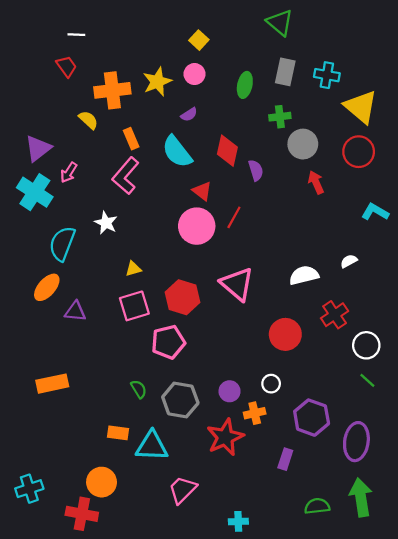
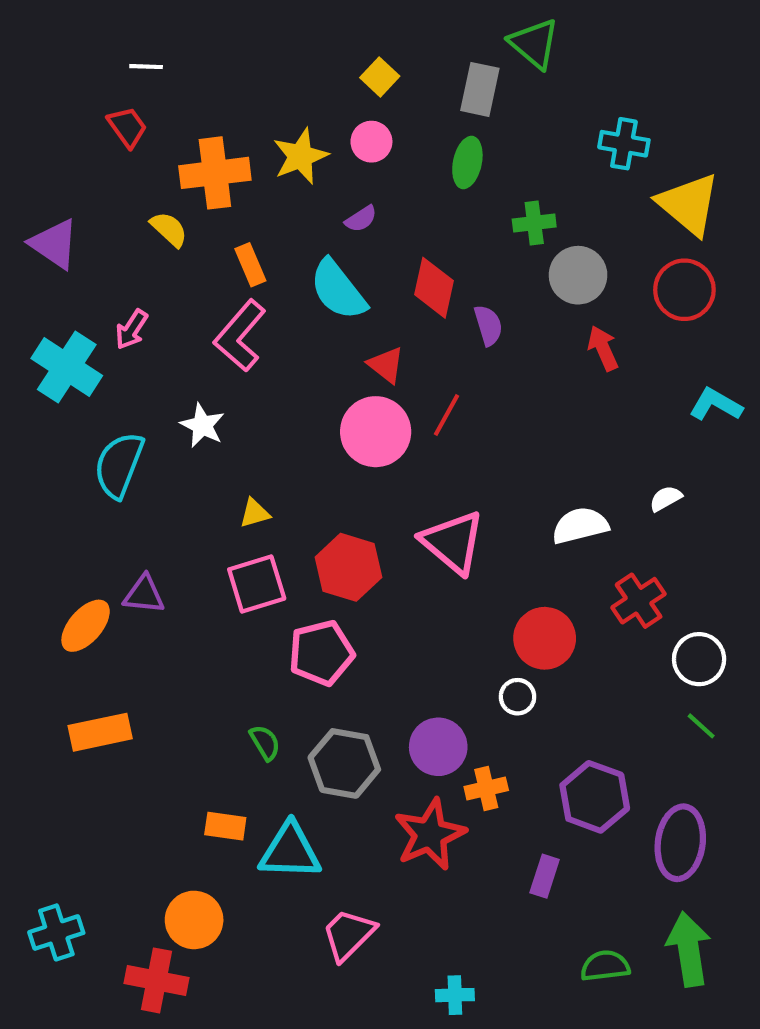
gray rectangle: (285, 72) -> (480, 89), moved
purple triangle: (38, 148) -> (54, 244), moved, turned -48
orange ellipse: (47, 287) -> (86, 626), moved
white circle: (271, 384) -> (517, 697), moved
purple circle: (230, 391) -> (438, 747), size x1.4

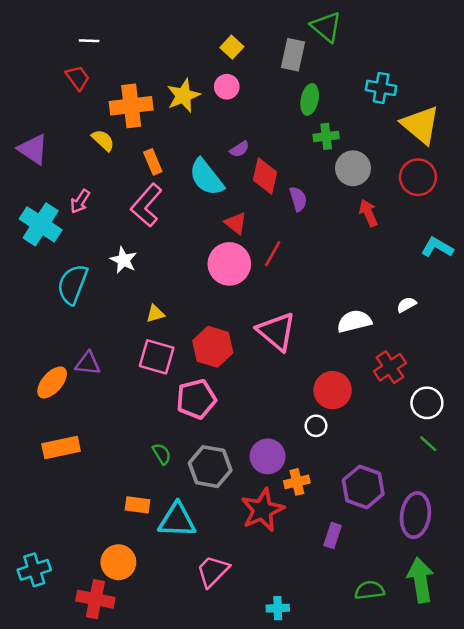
green ellipse: (467, 162) -> (310, 99), moved
purple semicircle: (361, 219) -> (240, 149), moved
pink square: (257, 584) -> (157, 357), turned 33

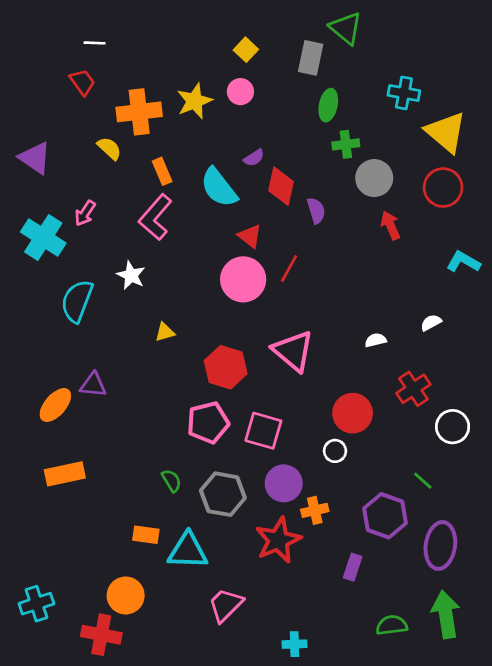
white semicircle: (354, 321) -> (376, 340), size x0.6
pink square: (157, 357) -> (263, 431), moved
green line: (428, 444) -> (423, 481), moved

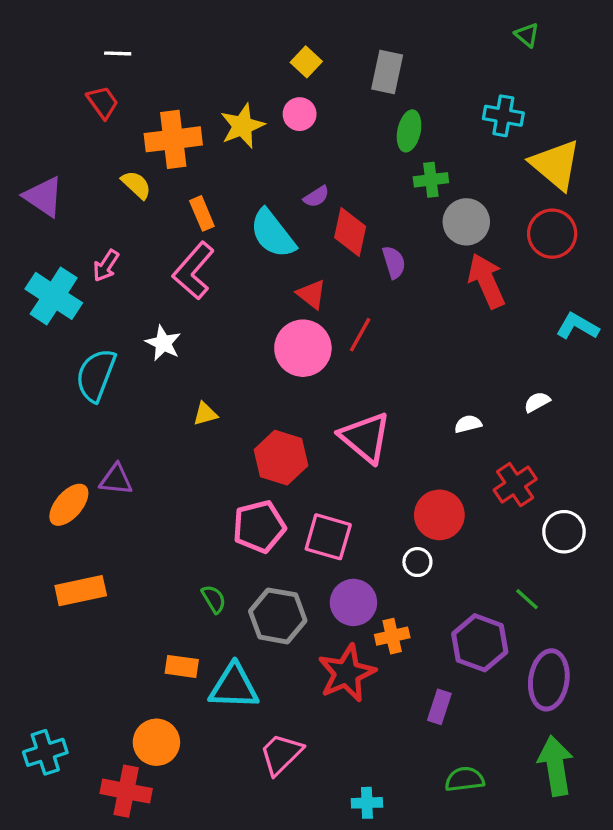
green triangle: (346, 28) -> (527, 35), moved, size x0.6
red arrow: (390, 225) -> (487, 281), size x1.5
green semicircle: (392, 625) -> (465, 779), moved

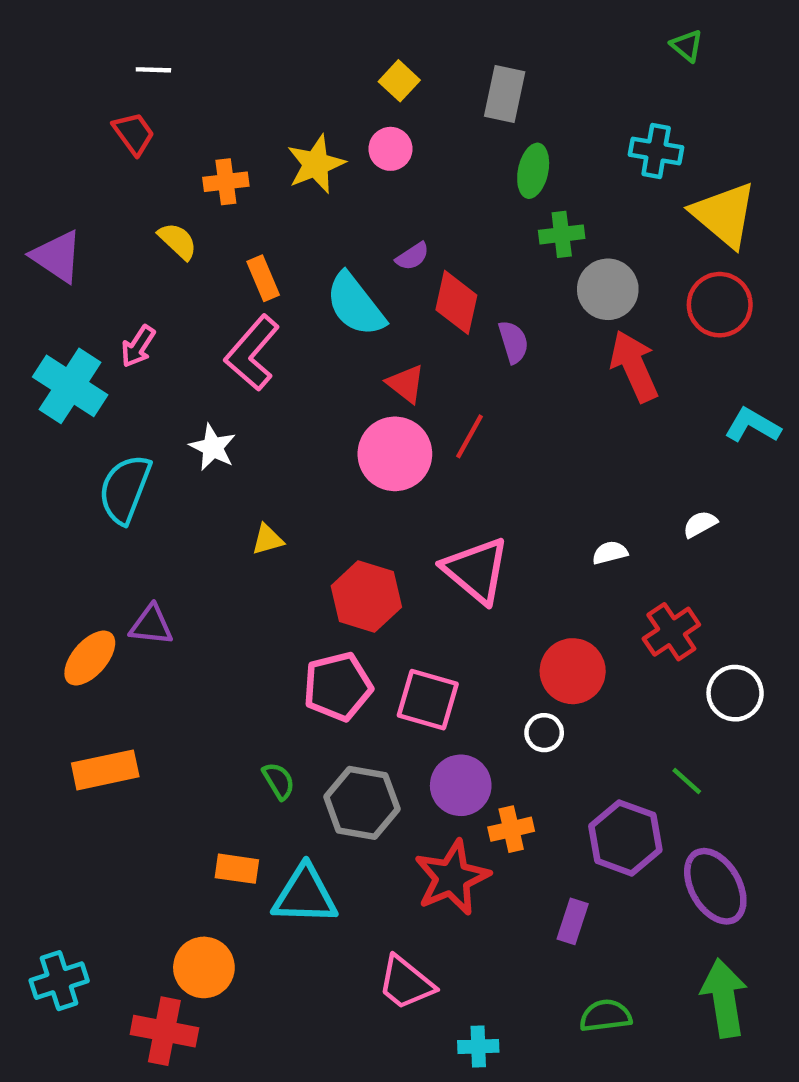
orange cross: (173, 139) -> (226, 182), size x0.6
purple ellipse: (549, 680) -> (715, 886), turned -38
pink trapezoid: (281, 754) -> (406, 983), moved, turned -96

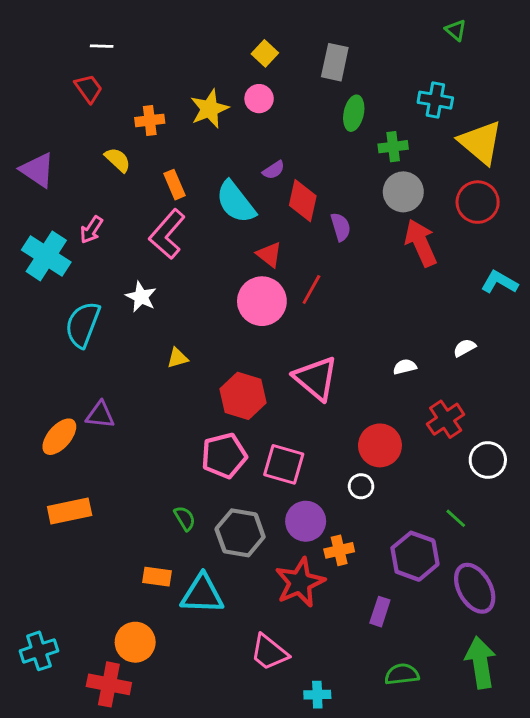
green cross: (562, 234) -> (393, 147), moved

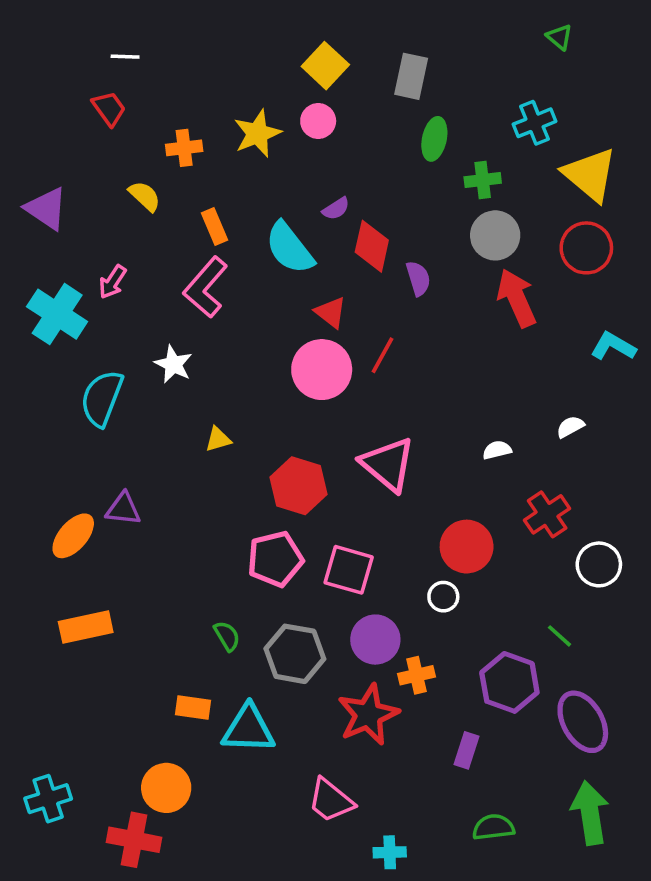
yellow square: (265, 53) -> (325, 66), size x1.4
cyan cross: (435, 100) -> (534, 123), turned -32

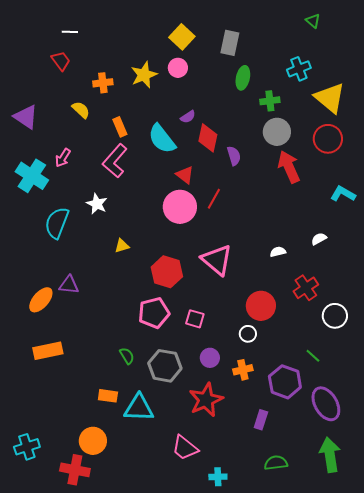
pink square: (349, 570) -> (195, 319), size x0.7
purple circle: (375, 640) -> (210, 358), size x0.7
orange cross: (416, 675) -> (243, 370), moved

